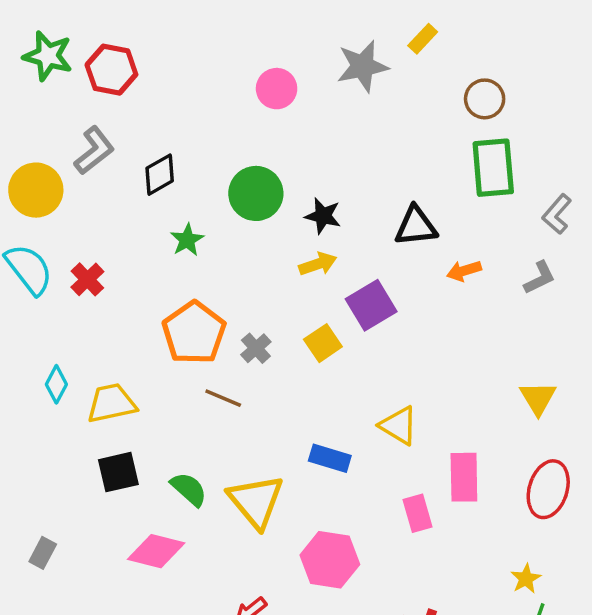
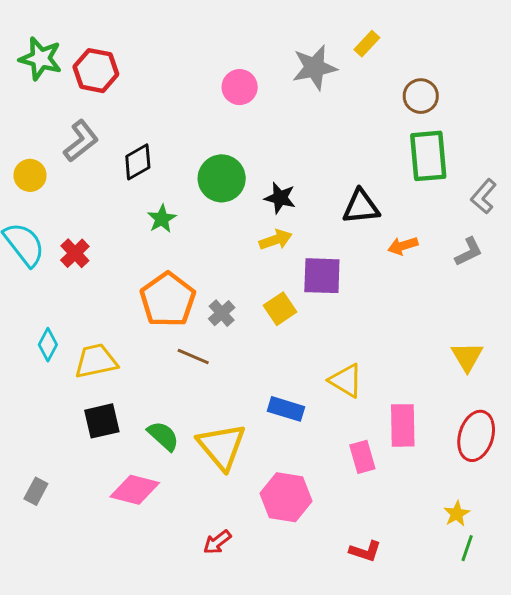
yellow circle: (36, 190) -> (30, 175), size x0.7
purple square: (371, 305) -> (322, 276), turned 33

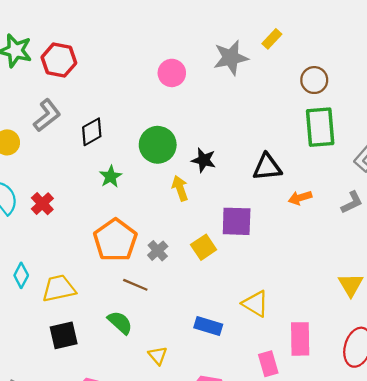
yellow arrow: (276, 240) -> (180, 188), moved, turned -90
green semicircle: (163, 436) -> (120, 323), moved
yellow triangle: (222, 446) -> (158, 355), size x0.5

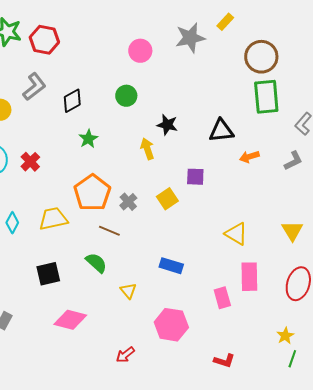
brown circle: (314, 80) -> (261, 57), size x1.4
green circle: (158, 145) -> (126, 96), moved, size x0.7
purple square: (237, 221) -> (195, 177), size x0.7
yellow trapezoid: (59, 288) -> (53, 219), moved
yellow triangle: (255, 304) -> (236, 234), moved

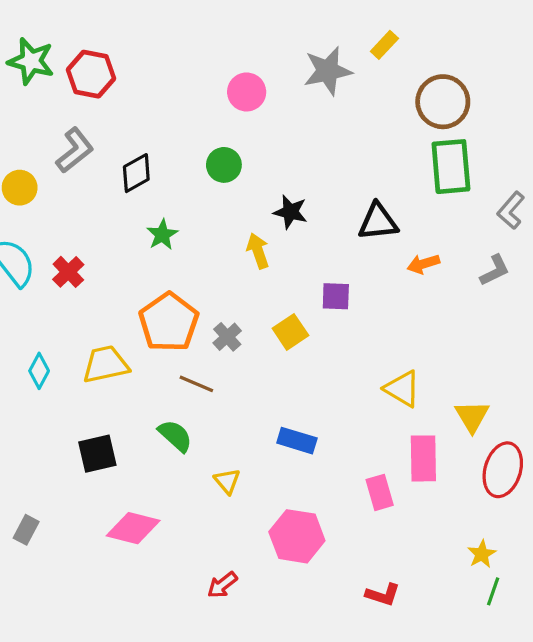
yellow triangle: (292, 231) -> (472, 416), moved

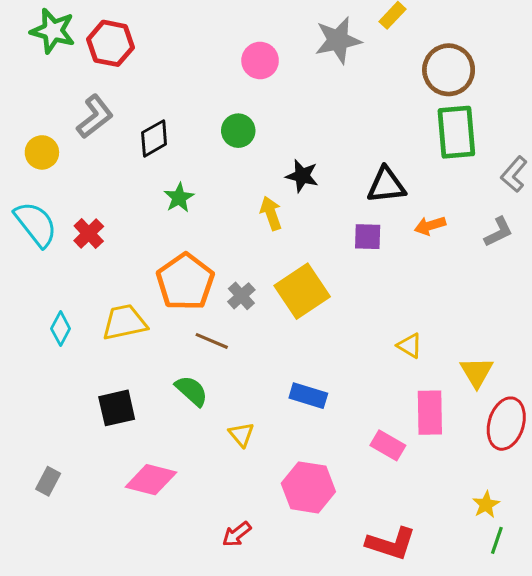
purple square: (336, 296) -> (368, 237), moved
yellow square: (290, 332) -> (302, 291), size x1.6
yellow triangle: (402, 389) -> (410, 346), size x0.7
pink rectangle: (380, 492) -> (388, 445), turned -44
red L-shape: (383, 595) -> (391, 544), size x1.5

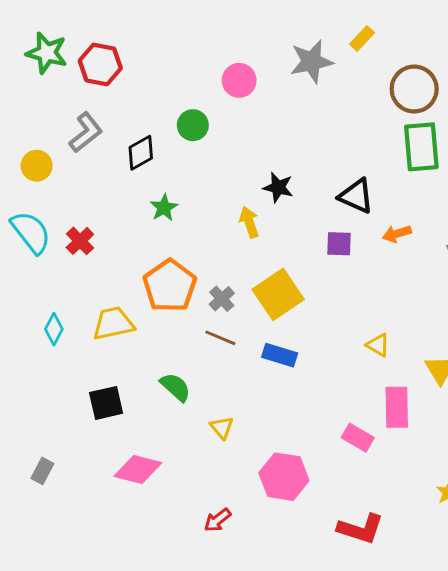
green circle: (238, 131) -> (193, 125), moved
black triangle: (386, 185) -> (356, 196), turned 30
brown line: (212, 341) -> (220, 338), moved
blue rectangle: (308, 396) -> (280, 355), moved

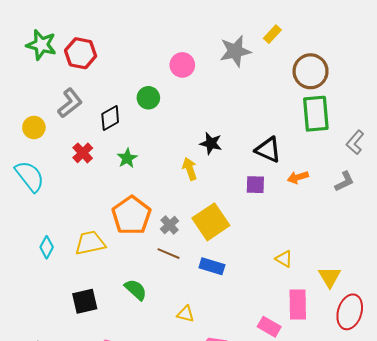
red cross: (80, 241) -> (83, 153), moved
yellow triangle: (222, 428) -> (185, 314), moved, turned -36

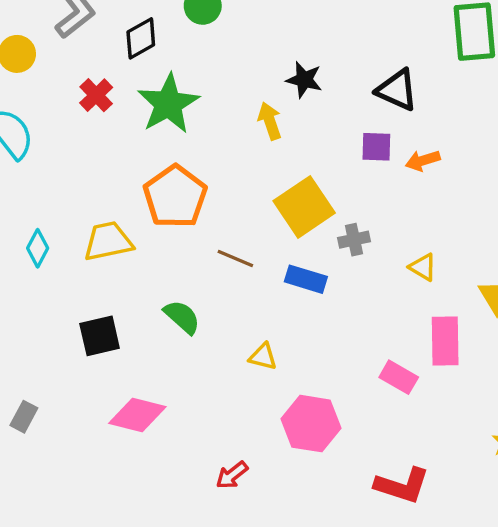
green star: (127, 158) -> (168, 104), size x1.8
orange arrow: (298, 177) -> (423, 161), moved
gray cross: (170, 225) -> (354, 240), moved, turned 30

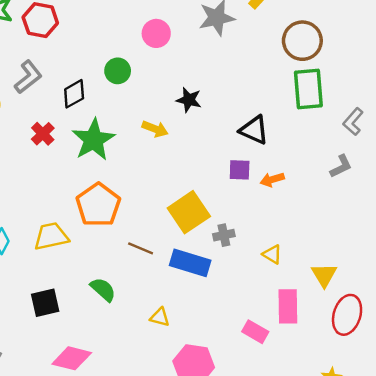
black star: (304, 80) -> (189, 100), moved
yellow arrow: (270, 121) -> (155, 129), moved, turned 130
blue rectangle: (306, 279) -> (190, 263), size x1.4

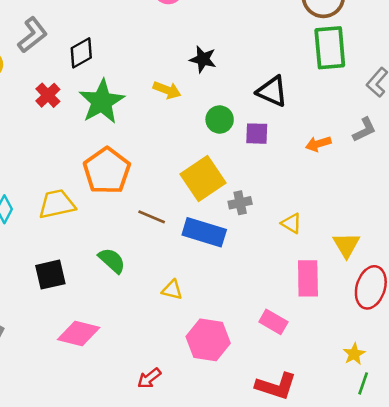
green circle: (118, 71) -> (220, 119), moved
orange arrow: (272, 180) -> (318, 144), moved
pink rectangle: (255, 332) -> (273, 322), moved

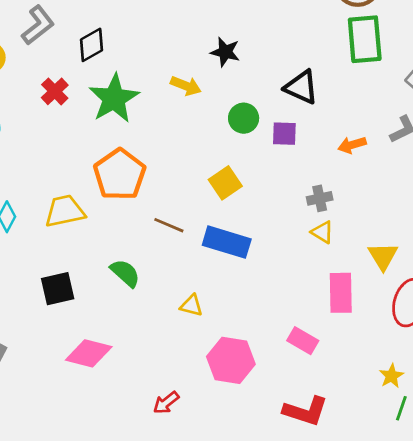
yellow square: (203, 178) -> (225, 183), size x0.7
gray cross: (240, 203) -> (320, 198), moved

